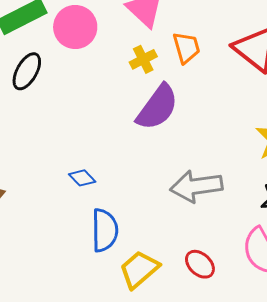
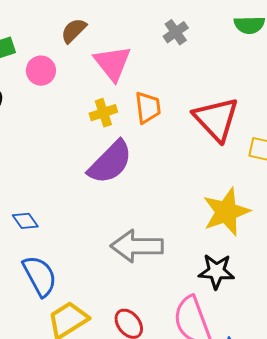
pink circle: (75, 27) -> (41, 71), size x0.7
blue semicircle: (105, 230) -> (40, 276), turned -36

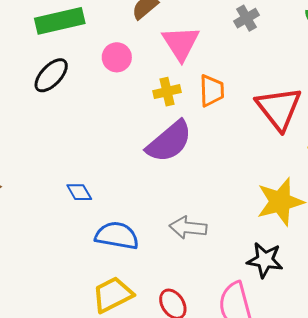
pink circle: (41, 71) -> (117, 57), moved
gray arrow: (137, 246) -> (188, 228), size x0.7
blue semicircle: (40, 276) -> (117, 236), moved, turned -57

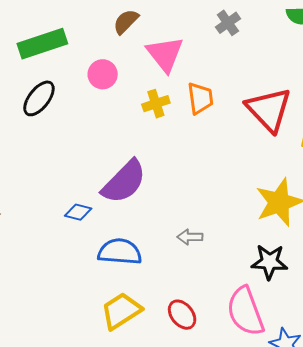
purple semicircle: (169, 142) -> (124, 182), moved
blue diamond: (79, 192) -> (78, 212), turned -40
gray arrow: (188, 228) -> (190, 237), size x0.7

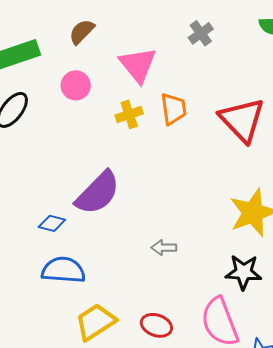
brown semicircle: (126, 22) -> (82, 32), moved
blue semicircle: (120, 252) -> (63, 270), moved
red ellipse: (182, 315) -> (156, 325), turned -32

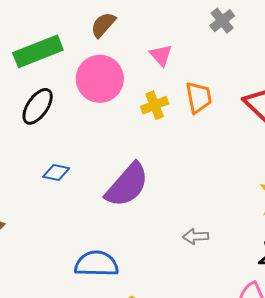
pink triangle: (138, 65) -> (161, 55), size x0.6
pink circle: (76, 85) -> (100, 79), size x1.6
blue diamond: (52, 223) -> (56, 172), moved

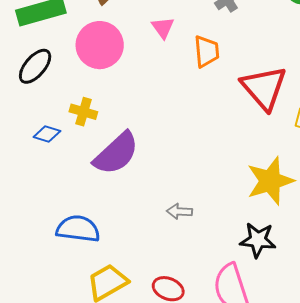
orange trapezoid: (199, 97) -> (207, 51), moved
yellow cross: (155, 105) -> (83, 112), moved, turned 32

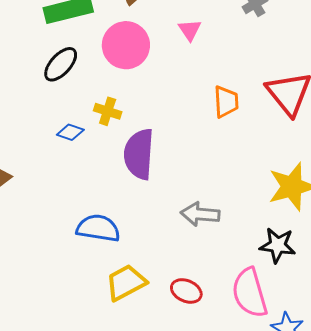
orange trapezoid: (207, 51) -> (226, 102), moved
purple semicircle: (116, 153) -> (139, 154), turned 135
gray arrow: (179, 211) -> (200, 214), size x1.5

